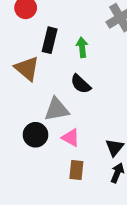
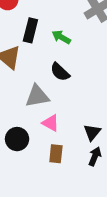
green arrow: (82, 47) -> (61, 37), turned -54
black circle: (35, 135) -> (17, 139), moved

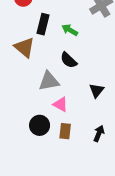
black triangle: (92, 132) -> (97, 90), moved
black circle: (17, 139) -> (40, 125), moved

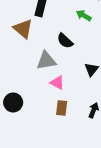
green arrow: (70, 30) -> (84, 15), moved
black circle: (40, 125) -> (13, 102), moved

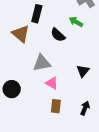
black semicircle: (65, 41) -> (58, 35), moved
black circle: (13, 102) -> (12, 89), moved

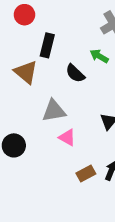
brown rectangle: (56, 106) -> (86, 173), moved, turned 56

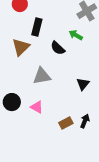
brown triangle: (26, 72) -> (21, 47), turned 36
pink triangle: (67, 137) -> (37, 107), moved

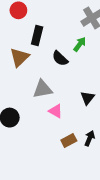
green arrow: (76, 35) -> (80, 44), turned 96
pink triangle: (37, 107) -> (56, 111), moved

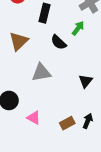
black rectangle: (37, 35) -> (45, 13), moved
pink triangle: (56, 111) -> (34, 118), moved

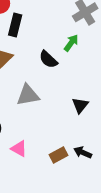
black rectangle: (45, 13) -> (15, 25), moved
black arrow: (88, 121) -> (83, 152), turned -88

